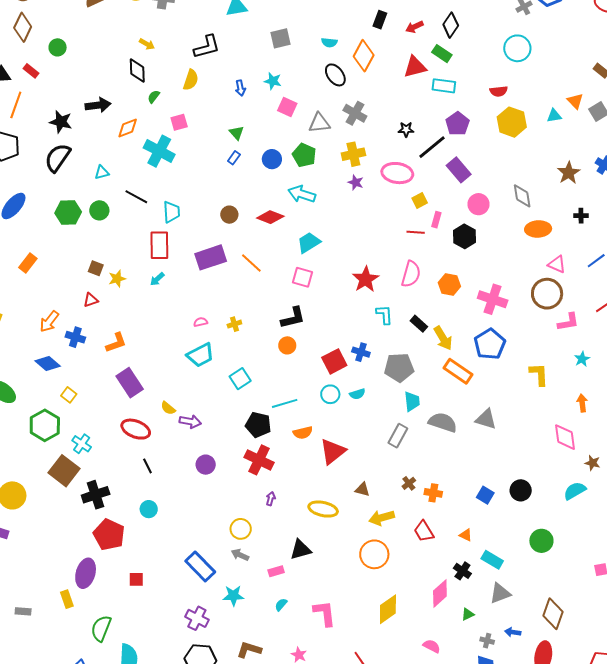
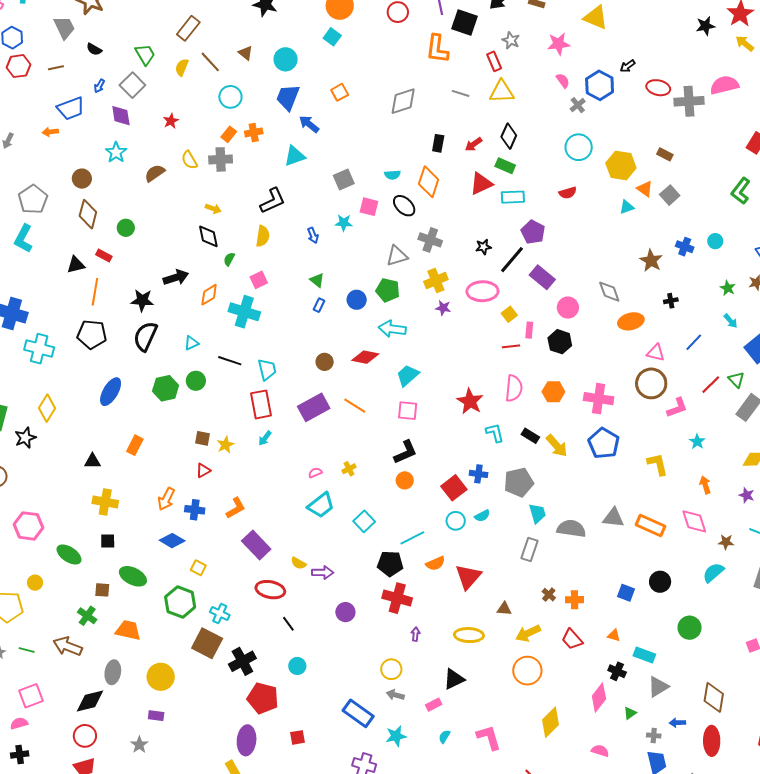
pink square: (287, 107) -> (369, 207), moved
yellow hexagon: (512, 122) -> (621, 165), moved
orange rectangle: (458, 371) -> (651, 525), moved

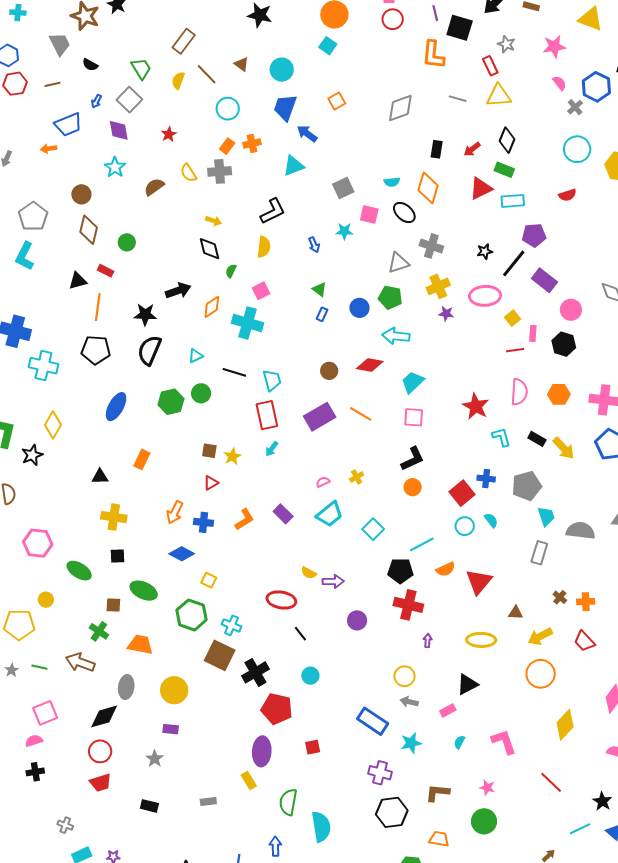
purple pentagon: (533, 232) -> (534, 235), turned -30
cyan semicircle: (482, 516) -> (491, 520), turned -98
purple rectangle: (256, 545) -> (283, 514), moved, size x0.7

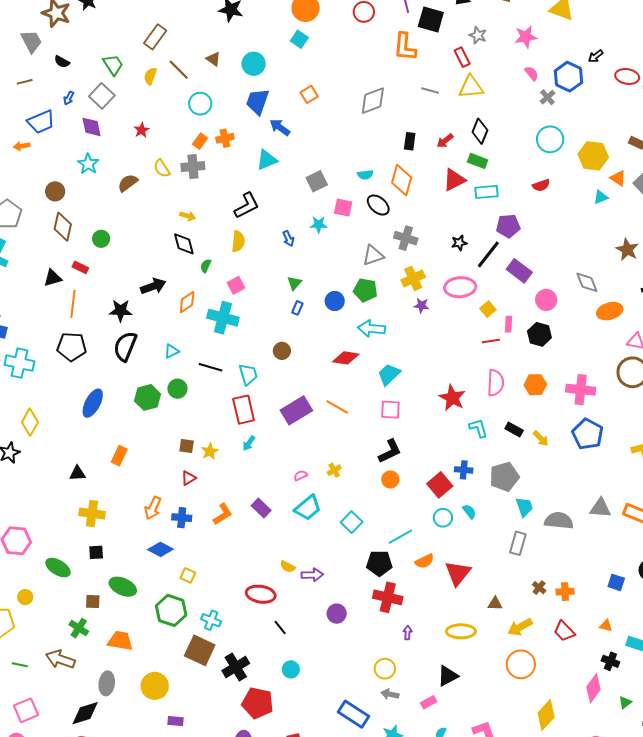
green triangle: (319, 289) -> (294, 283), turned 35
brown circle: (329, 371) -> (282, 351), moved
yellow arrow: (564, 448) -> (541, 438), size x0.7
purple rectangle: (171, 729) -> (175, 721), moved

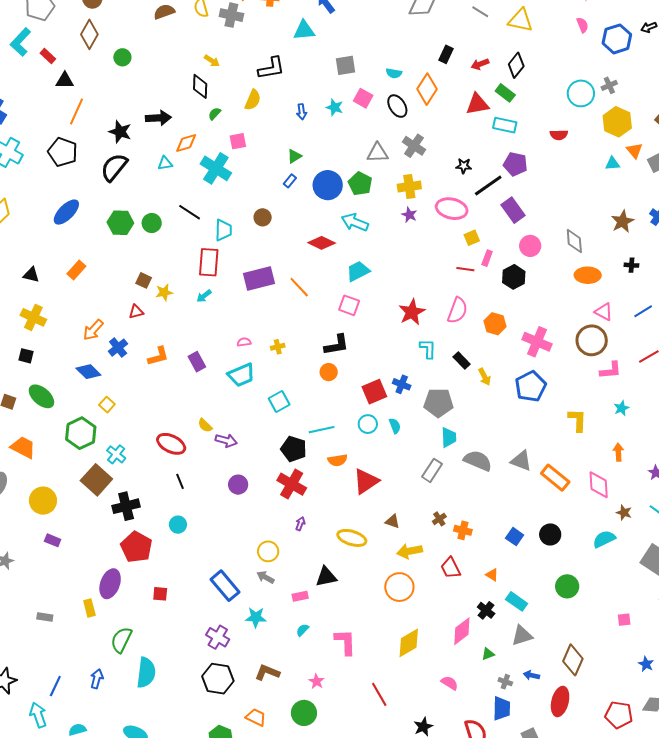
gray cross: (547, 97) -> (609, 85), moved
red rectangle: (80, 267) -> (48, 56), moved
blue circle: (335, 301) -> (328, 185), size x1.5
cyan triangle: (172, 351) -> (165, 163), moved
blue cross: (182, 518) -> (118, 348), turned 30

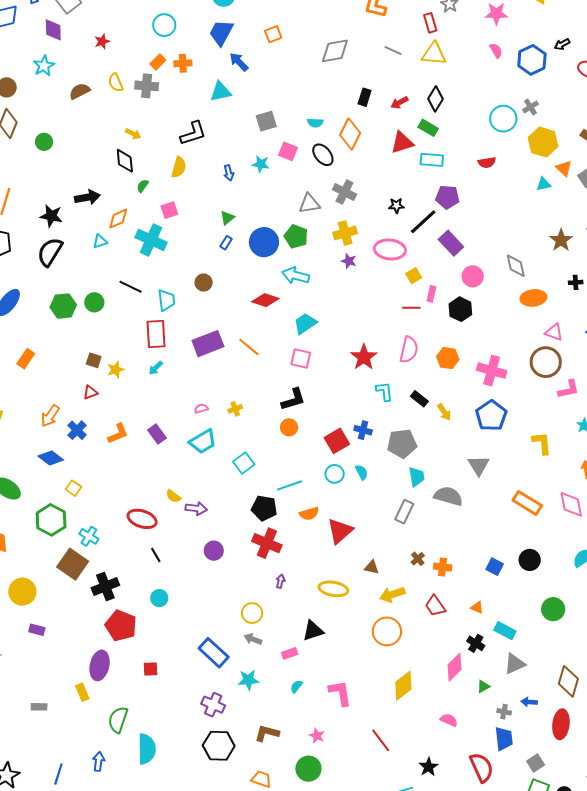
gray triangle: (521, 461) -> (479, 465), moved, turned 45

